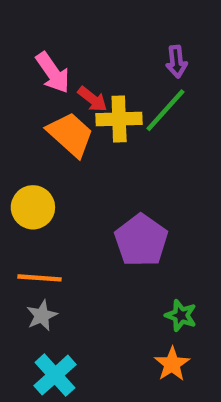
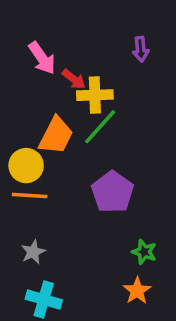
green line: (165, 110) -> (100, 127), moved
orange trapezoid: (70, 134) -> (56, 136), moved, turned 75
orange line: (40, 278) -> (30, 196), moved
cyan cross: (55, 375) -> (44, 300), turned -32

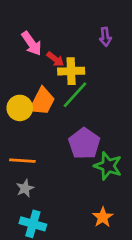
yellow circle: (26, 166) -> (20, 108), moved
orange line: (30, 196) -> (22, 161), moved
green star: (144, 252) -> (108, 166), moved, size x1.5

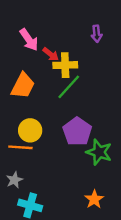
orange trapezoid: (42, 101) -> (23, 86), moved
yellow circle: (20, 108) -> (30, 130), moved
gray star: (25, 188) -> (14, 180), moved

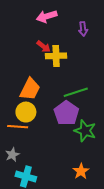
pink arrow: (29, 40) -> (47, 16), moved, turned 108
orange trapezoid: (23, 86) -> (30, 89), moved
green line: (69, 87) -> (76, 92), moved, turned 30

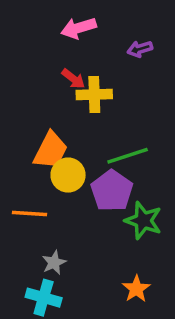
purple arrow: (83, 29) -> (140, 49), turned 80
yellow circle: (26, 112) -> (68, 175), moved
gray star: (12, 155) -> (54, 263), moved

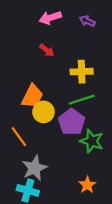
purple arrow: (140, 49) -> (87, 21), moved, turned 40
yellow cross: (94, 94) -> (82, 72), moved
orange line: (30, 214) -> (19, 137), turned 50
gray star: (54, 263) -> (35, 168), size x1.6

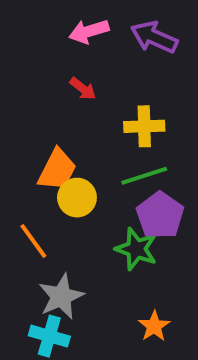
purple arrow: (87, 21) -> (154, 37), size x1.6
purple pentagon: (72, 122) -> (160, 215), moved
green star: (92, 141) -> (136, 249), moved

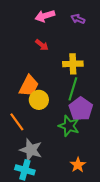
purple arrow: (154, 37) -> (78, 19), size x0.6
green line: (144, 176) -> (73, 89), turned -55
gray star: (61, 296) -> (31, 150), turned -30

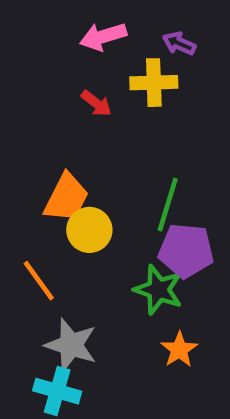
yellow cross: (73, 64) -> (154, 83), moved
purple pentagon: (81, 109) -> (186, 251), turned -30
orange star: (78, 165) -> (179, 350), moved

